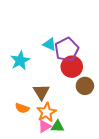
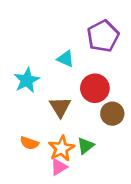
purple pentagon: (67, 49) -> (103, 36), moved
brown triangle: (41, 92) -> (60, 107), moved
green triangle: (58, 126) -> (86, 146), moved, turned -40

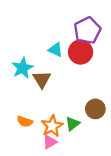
red circle: (95, 88) -> (81, 52), moved
brown triangle: (60, 107) -> (42, 79), moved
brown circle: (112, 114) -> (95, 109), moved

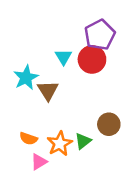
cyan triangle: (55, 50) -> (63, 57), turned 35
pink triangle: (50, 142) -> (39, 162), moved

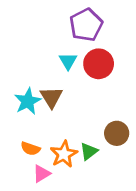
purple pentagon: (100, 35) -> (86, 25), moved
cyan star: (26, 78) -> (28, 101), moved

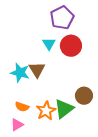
cyan star: (28, 101) -> (20, 73), turned -30
green triangle: (89, 151) -> (64, 109), size x1.5
pink triangle: (42, 174) -> (17, 125), moved

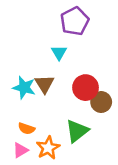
red circle: (71, 46) -> (85, 88), moved
brown circle: (84, 96) -> (101, 102), moved
orange star: (46, 111) -> (48, 148), moved

